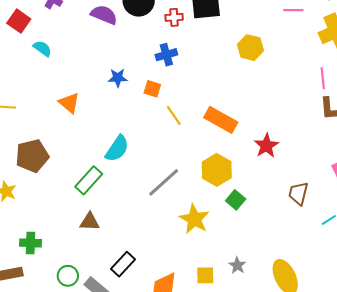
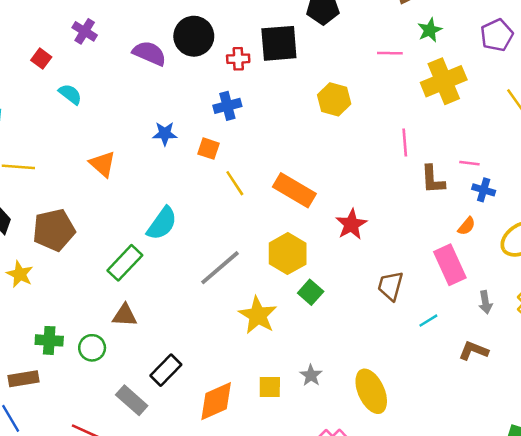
red square: (19, 21) -> (41, 59), size x0.7
pink line: (323, 78) -> (405, 142), moved
green circle: (68, 276) -> (92, 348), moved

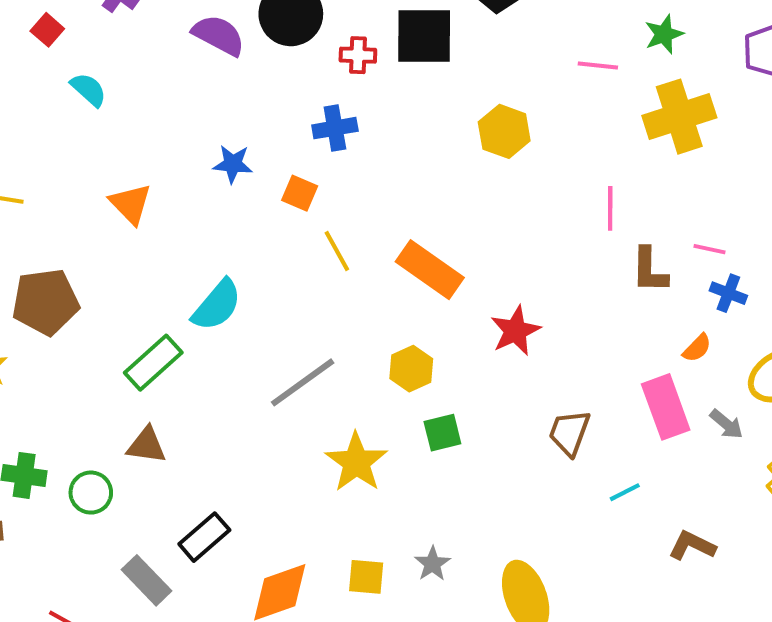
yellow hexagon: (288, 254) -> (411, 369), size x0.7
green square: (311, 292) -> (442, 433), turned 30
gray arrow: (485, 302) -> (726, 424), moved, turned -45

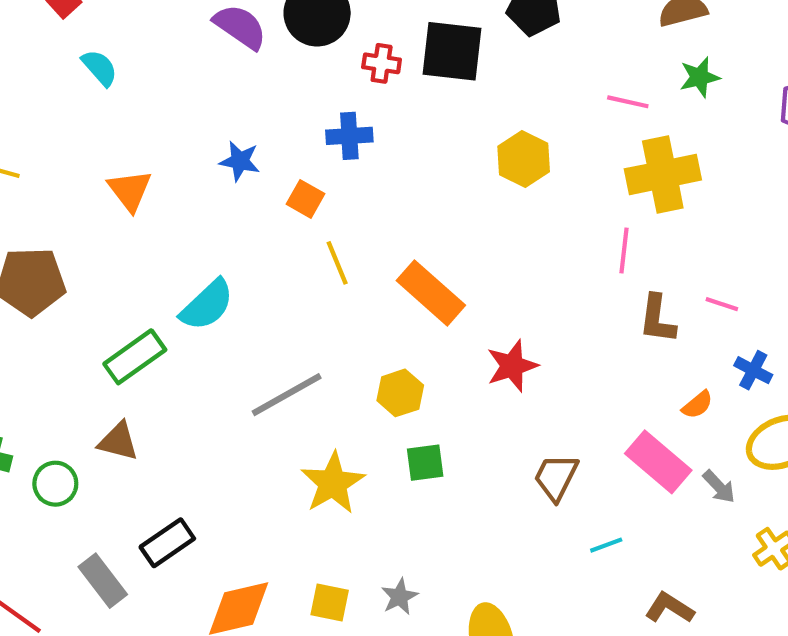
yellow cross: (679, 117) -> (663, 174), moved
blue cross: (728, 293) -> (753, 370), moved
pink rectangle: (666, 407) -> (658, 462), turned -36

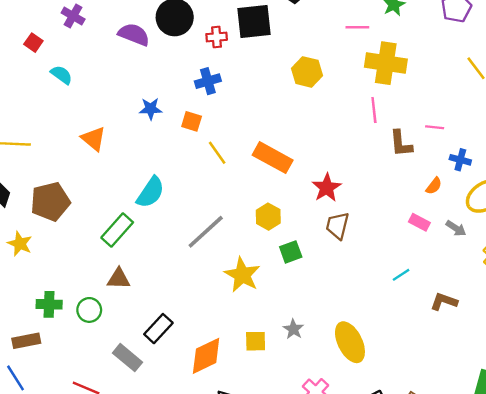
yellow cross: (663, 174) -> (386, 63), turned 33
pink rectangle: (658, 462) -> (419, 222), size x0.6
brown trapezoid: (556, 477) -> (337, 226), moved

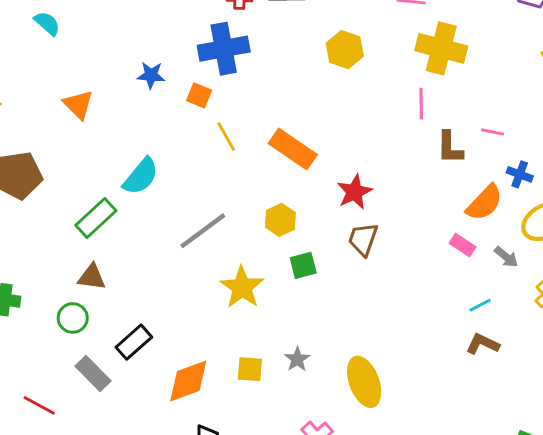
blue cross: (208, 81) -> (224, 49), size x1.6
orange semicircle: (434, 186) -> (484, 203), size x1.8
cyan line: (401, 275) -> (480, 305), moved
green circle: (89, 310) -> (73, 318), moved

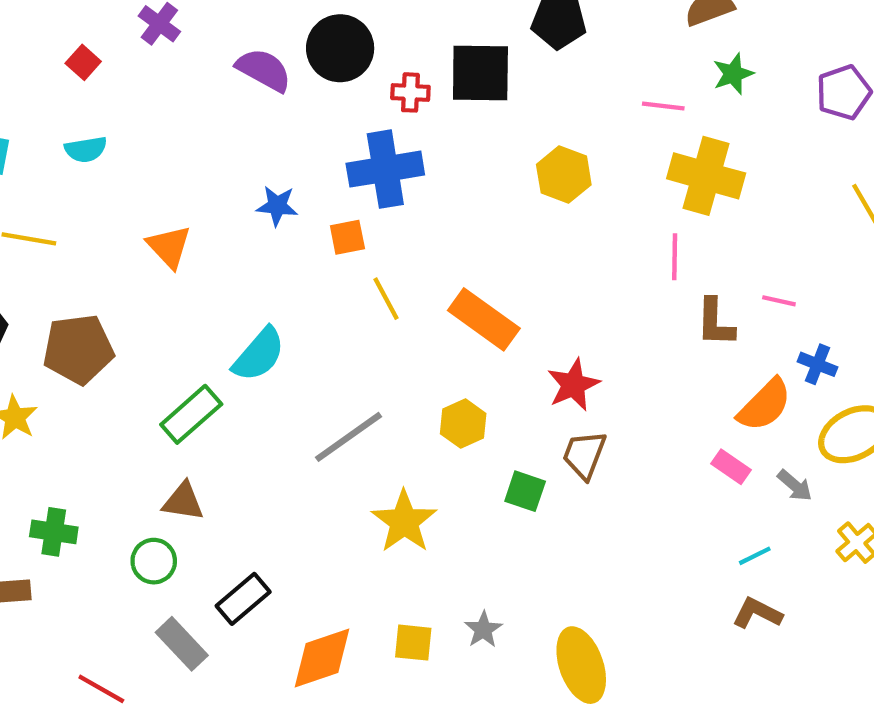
cyan semicircle: (47, 23) -> (86, 149), moved, turned 128
orange square: (199, 95) -> (347, 237), turned -35
green square: (303, 265) -> (525, 491), moved, turned 32

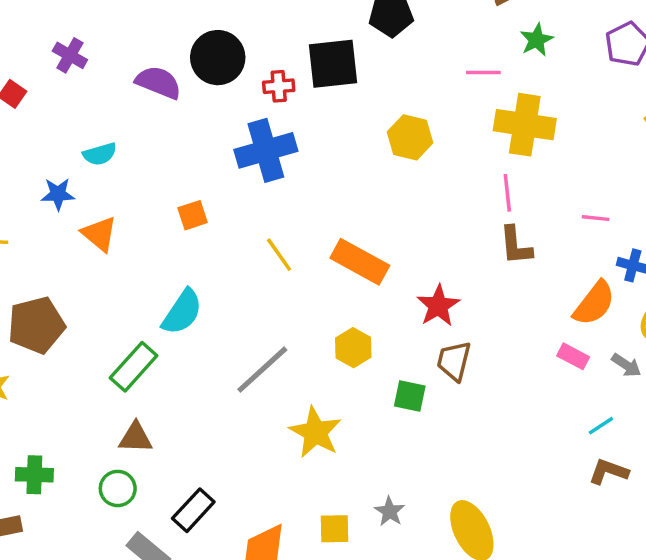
cyan semicircle: (86, 149) -> (100, 154), moved
blue star: (277, 206) -> (58, 194), moved
orange square: (347, 237) -> (193, 215), moved
brown L-shape: (715, 322) -> (516, 246), moved

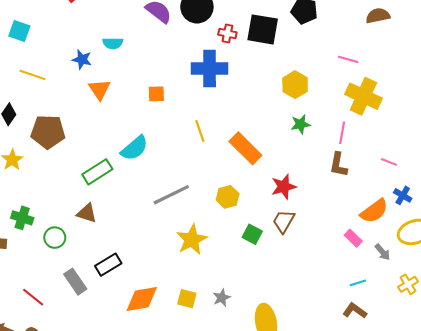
green star: (537, 40) -> (300, 124), moved
green circle: (118, 488) -> (55, 238), moved

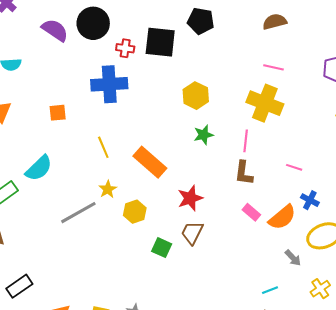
pink line: (348, 59) -> (273, 67), moved
pink rectangle: (353, 238) -> (251, 212), moved
yellow star: (192, 240) -> (108, 189), moved, size x0.6

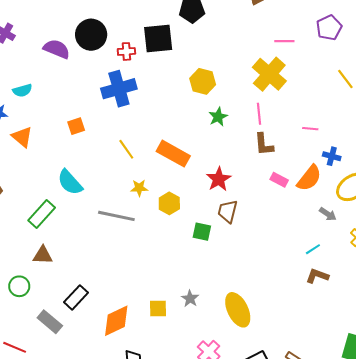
pink line: (273, 67) -> (284, 41), moved
yellow cross: (265, 103) -> (269, 74), turned 32
cyan semicircle: (39, 168) -> (70, 182), turned 104
yellow star: (108, 189) -> (139, 188), turned -30
gray line: (78, 213) -> (116, 216), turned 54

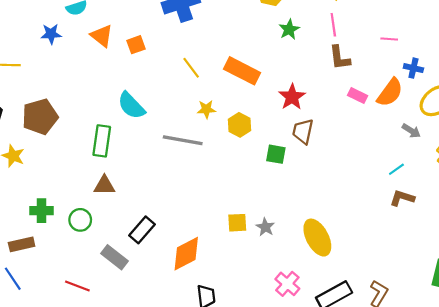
orange triangle: (22, 137) -> (102, 36), moved
green rectangle: (42, 214) -> (102, 141), turned -32
yellow square: (158, 309) -> (237, 223), moved

